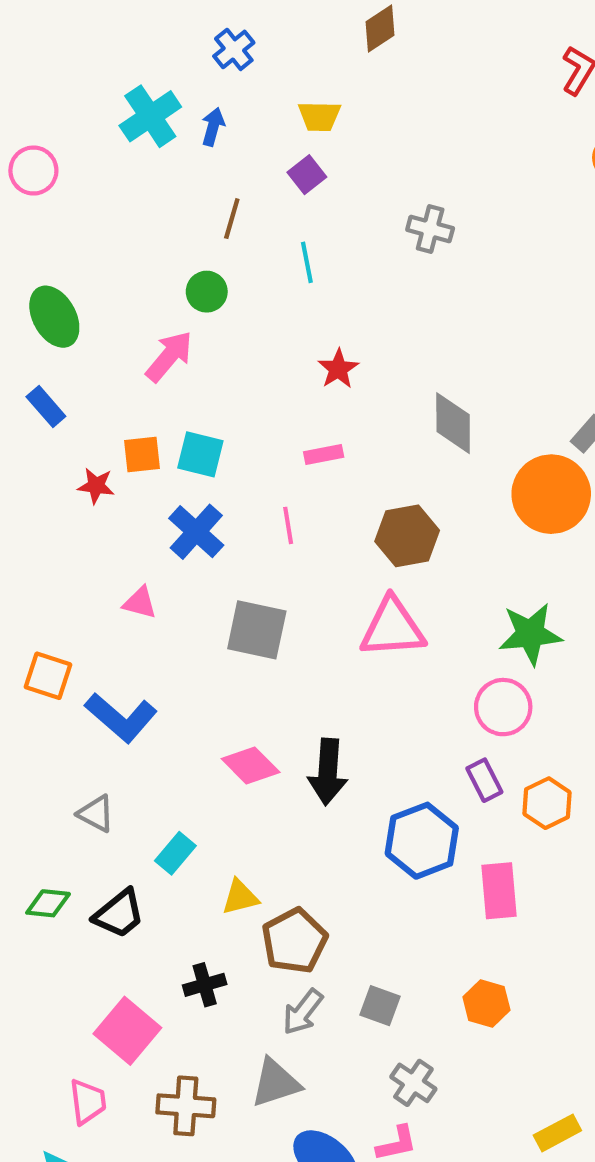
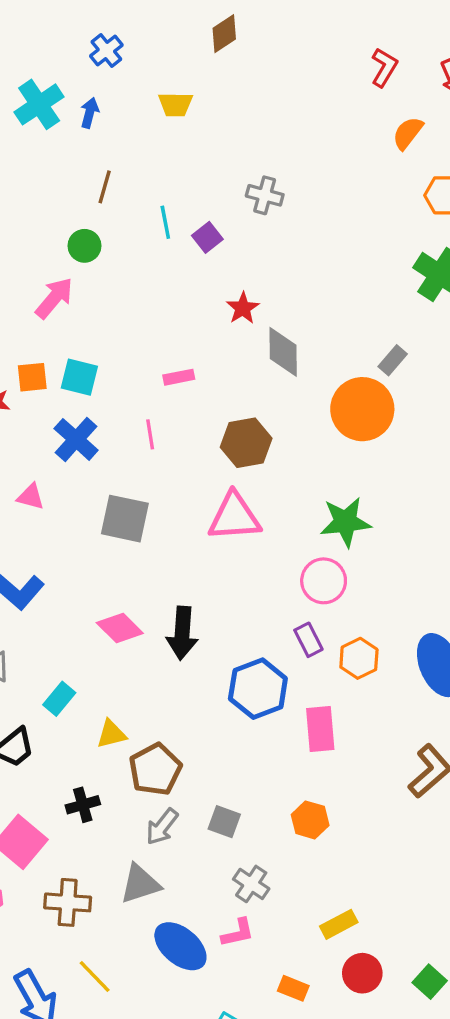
purple square: (307, 175) -> (207, 237), moved
red star: (338, 369) -> (243, 308), moved
yellow rectangle: (557, 1133) -> (339, 924), moved

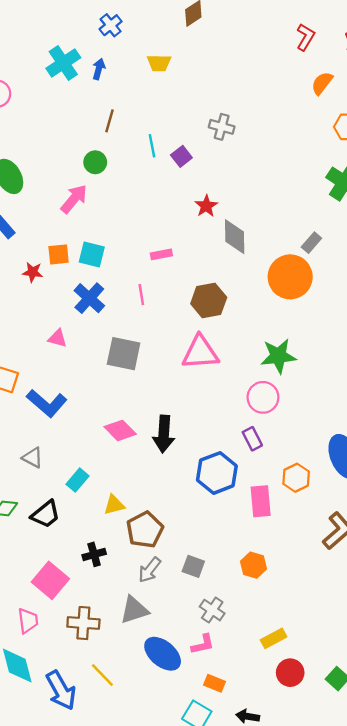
orange hexagon: (359, 658) -> (296, 478), moved
orange rectangle: (293, 988) -> (215, 683), moved

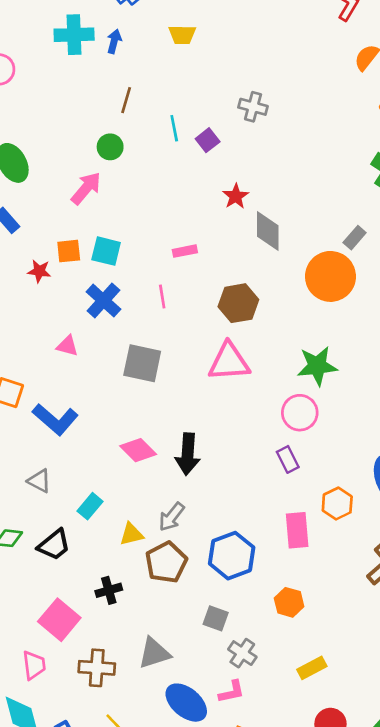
cyan cross: (63, 63) -> (74, 35), turned 32
blue hexagon: (217, 473) -> (232, 556), moved
gray square: (193, 566) -> (216, 618), moved
gray arrow: (150, 570) -> (172, 517), moved
yellow rectangle: (274, 638) -> (312, 668), moved

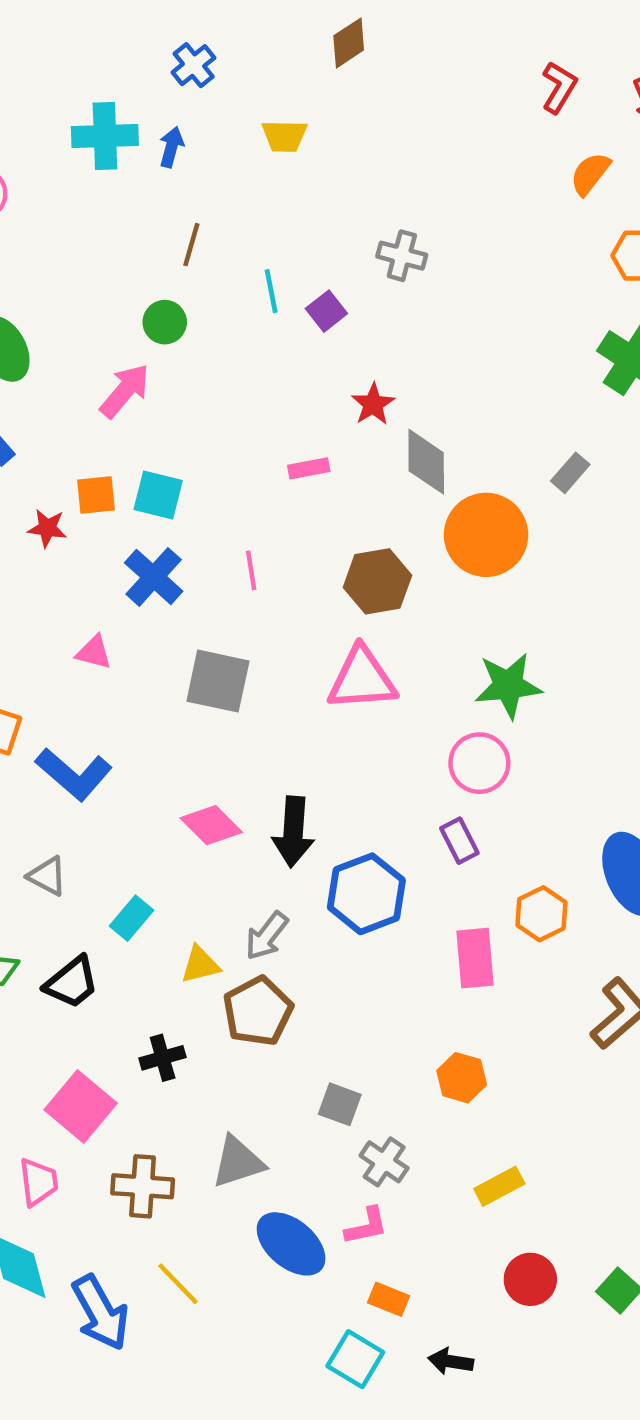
pink rectangle: (185, 251) -> (309, 468), moved
orange circle: (330, 276) -> (486, 535), moved
blue hexagon: (232, 556) -> (366, 894), moved

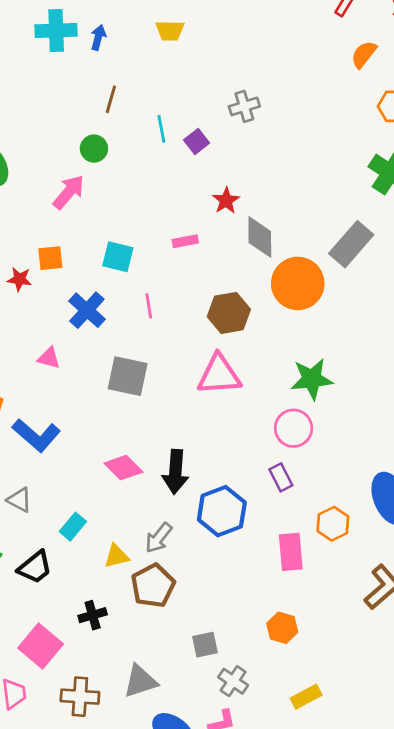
gray cross: (402, 256) -> (244, 106), turned -32
gray rectangle: (570, 473) -> (351, 244), size x1.8
cyan square: (158, 495) -> (118, 257), moved
gray square: (340, 1104) -> (205, 645), turned -32

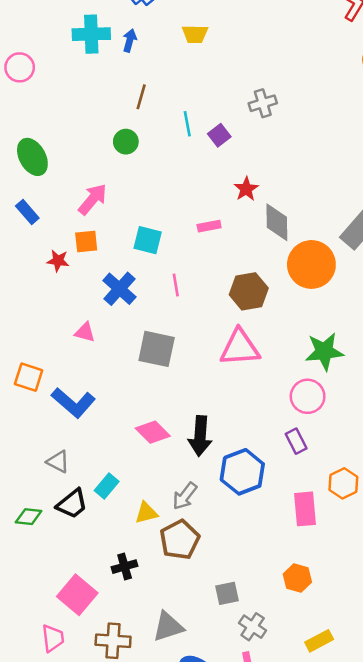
pink arrow: (69, 192) -> (93, 199), moved
black trapezoid: (35, 567) -> (72, 504), moved

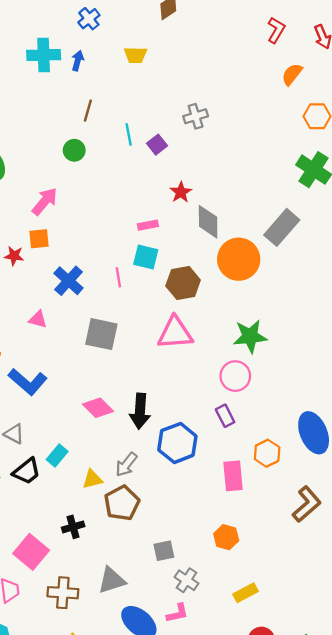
cyan square: (148, 240) -> (146, 257), moved

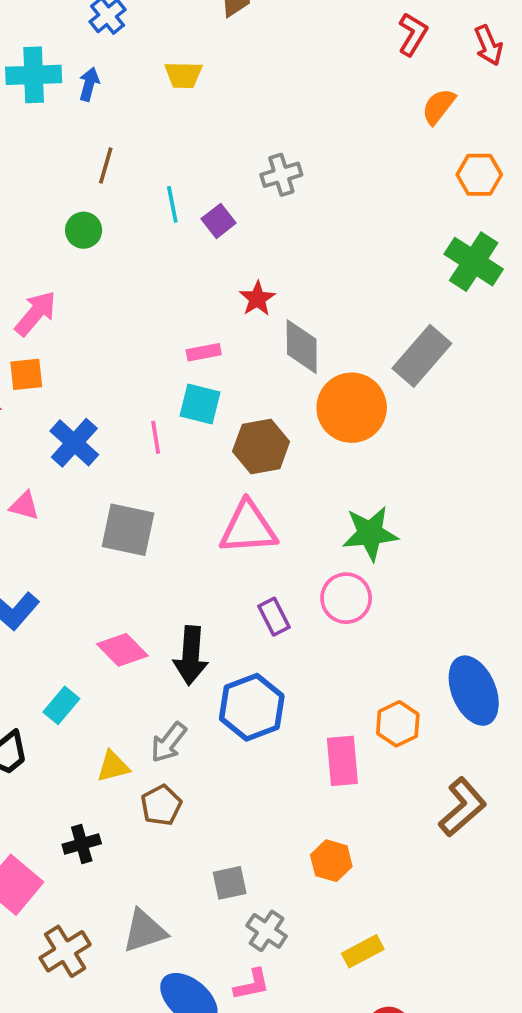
purple rectangle: (225, 416) -> (274, 617), moved
cyan rectangle: (57, 455) -> (61, 705), moved
brown pentagon: (122, 503) -> (161, 805), size x0.7
brown cross: (63, 593) -> (65, 951), turned -36

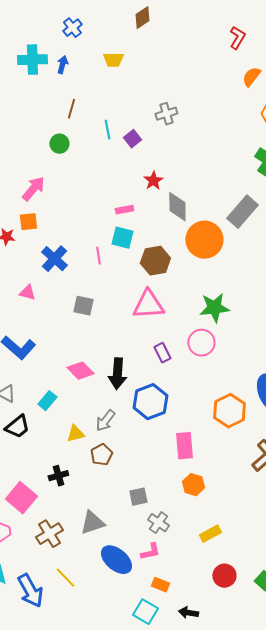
gray square: (128, 530) -> (83, 306), size x0.7
orange hexagon: (398, 724) -> (229, 411), size x1.4
pink rectangle: (342, 761) -> (184, 446), moved

